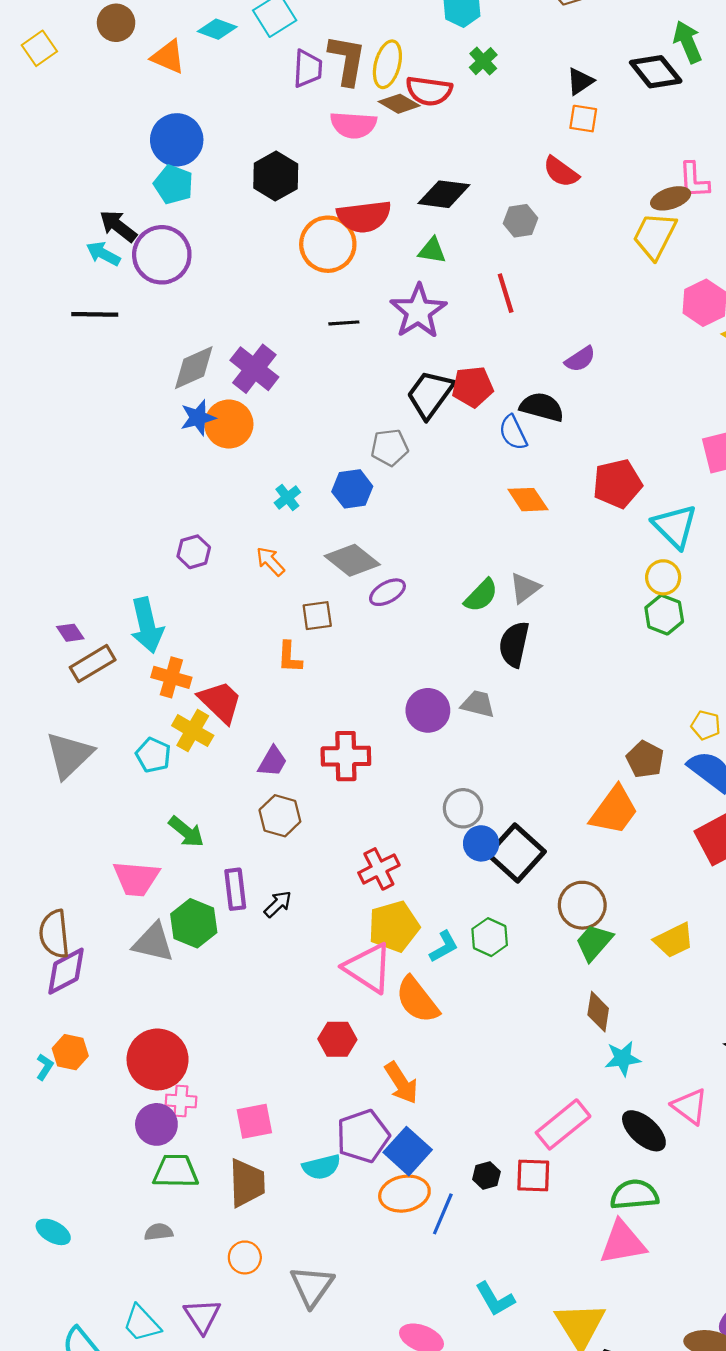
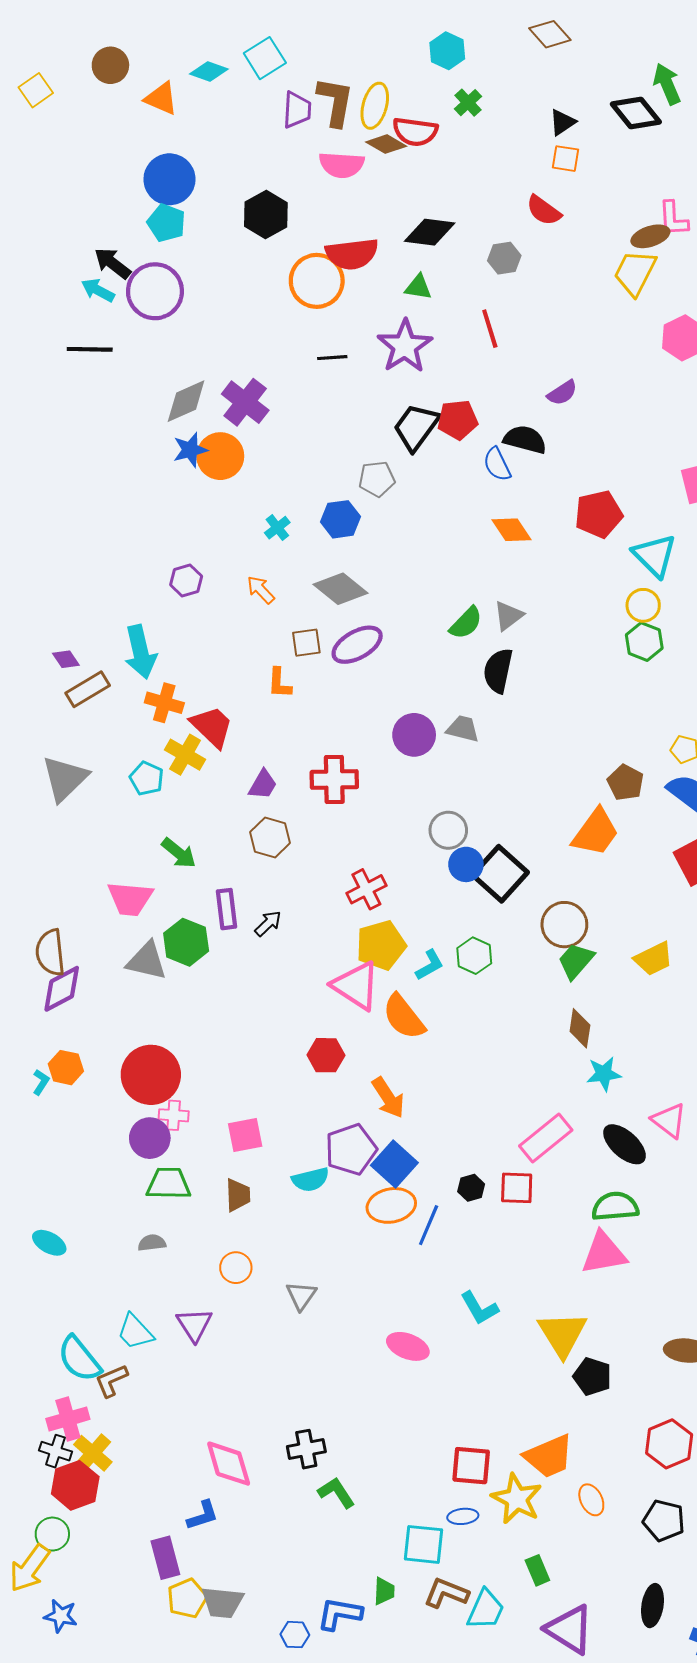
purple ellipse: (387, 592) -> (357, 645), moved, size x1.4
brown trapezoid: (247, 1183) -> (238, 1195), size x0.7
gray triangle: (312, 1286) -> (301, 1296), size x0.7

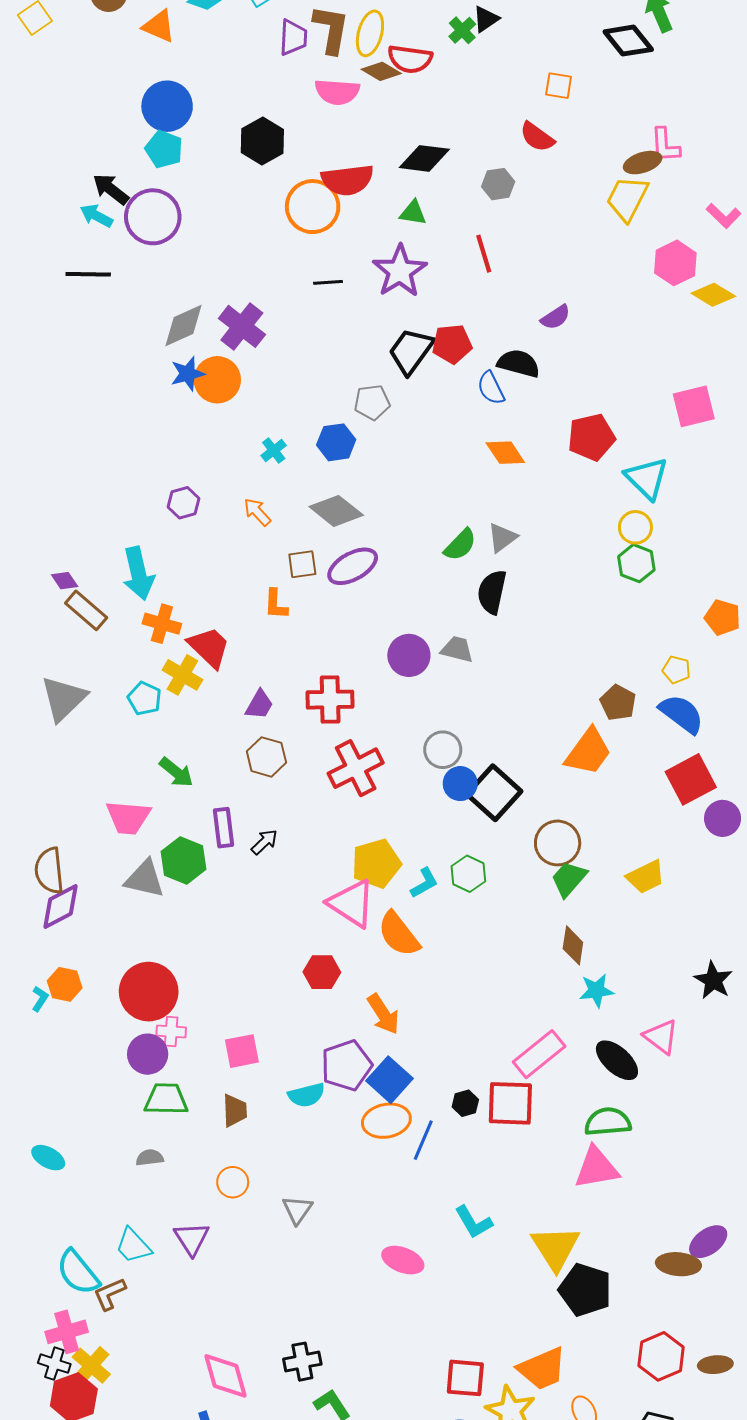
black triangle: (562, 122) -> (486, 19), moved
brown rectangle: (88, 689) -> (86, 610), turned 72
red cross: (366, 889) -> (356, 768), moved, size x1.4
red square: (517, 1188) -> (510, 1103), size x1.4
black pentagon: (592, 1376) -> (585, 1290), size x1.4

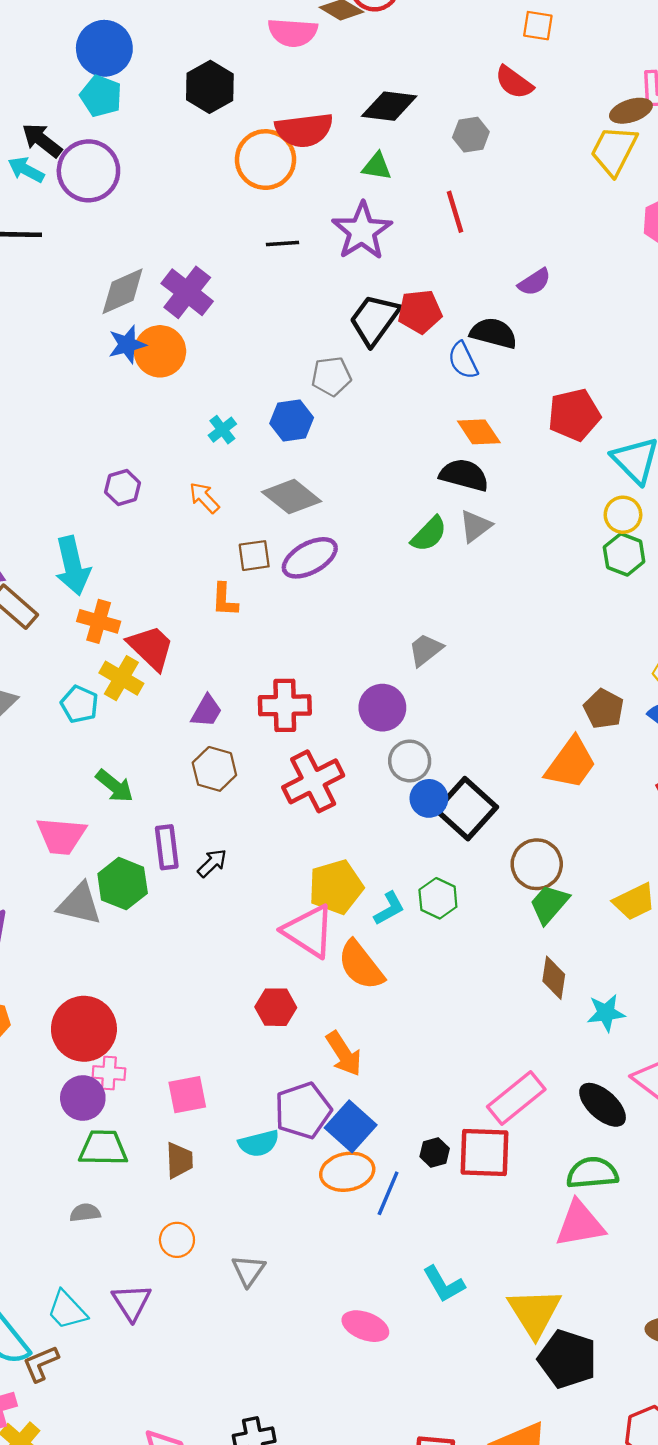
black semicircle: (492, 592) -> (464, 475), moved, turned 93
gray trapezoid: (457, 649) -> (426, 650), turned -52
purple circle: (409, 655) -> (382, 708), moved
cyan star: (596, 991) -> (606, 1013), moved

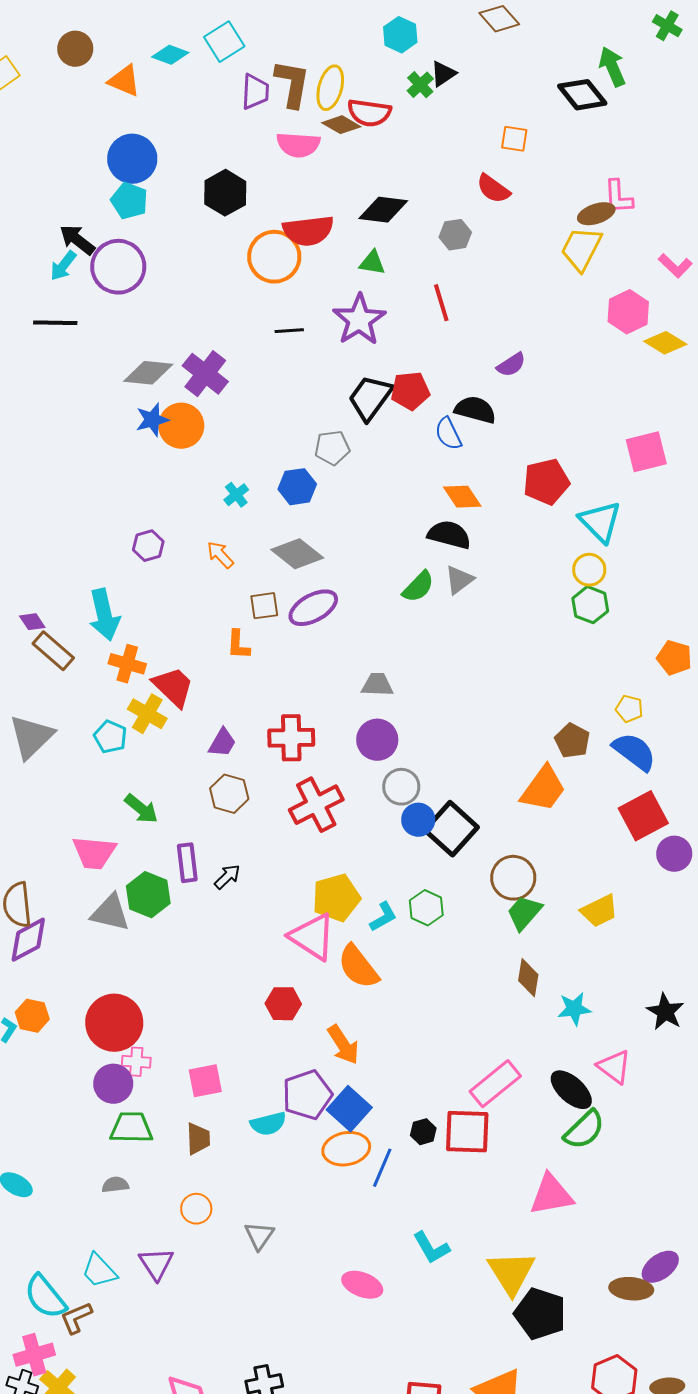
cyan arrow: (26, 170) -> (63, 266), turned -80
gray diamond: (123, 291) -> (148, 373), turned 30
gray trapezoid: (426, 650) -> (377, 685), moved, turned 40
green semicircle: (592, 1173) -> (584, 1130), moved, turned 141

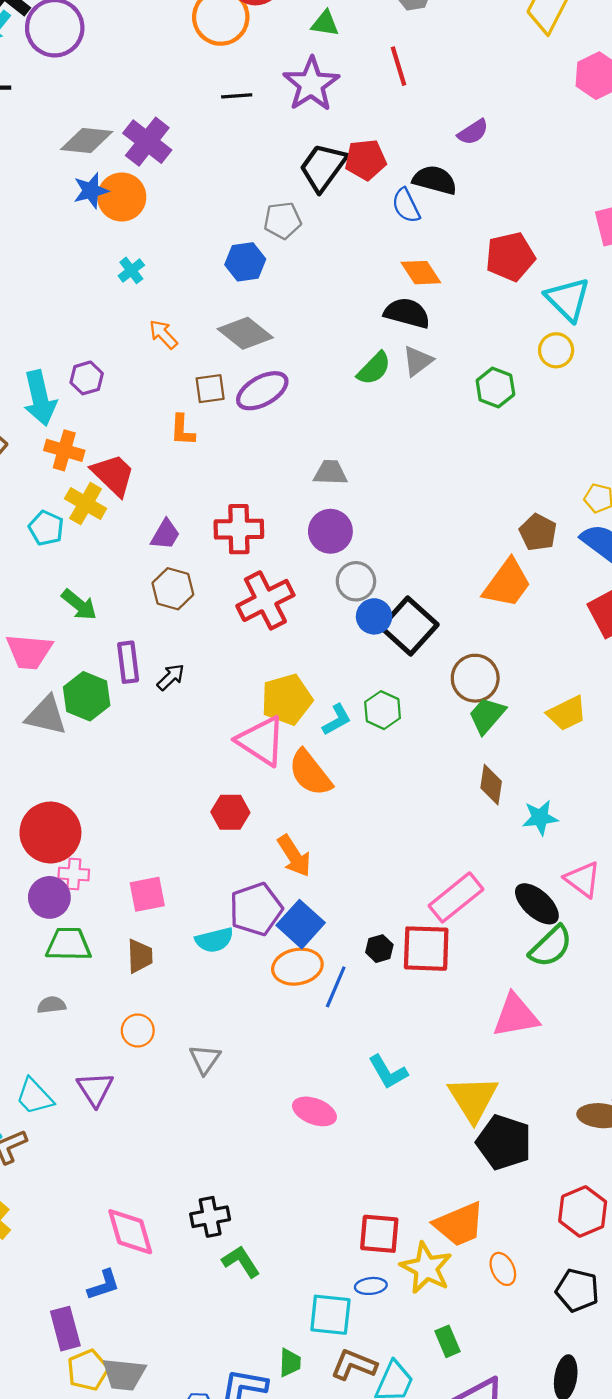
cyan cross: (236, 495) -> (131, 270), moved
purple hexagon: (148, 546) -> (87, 378), moved
green hexagon: (590, 605) -> (495, 388), moved

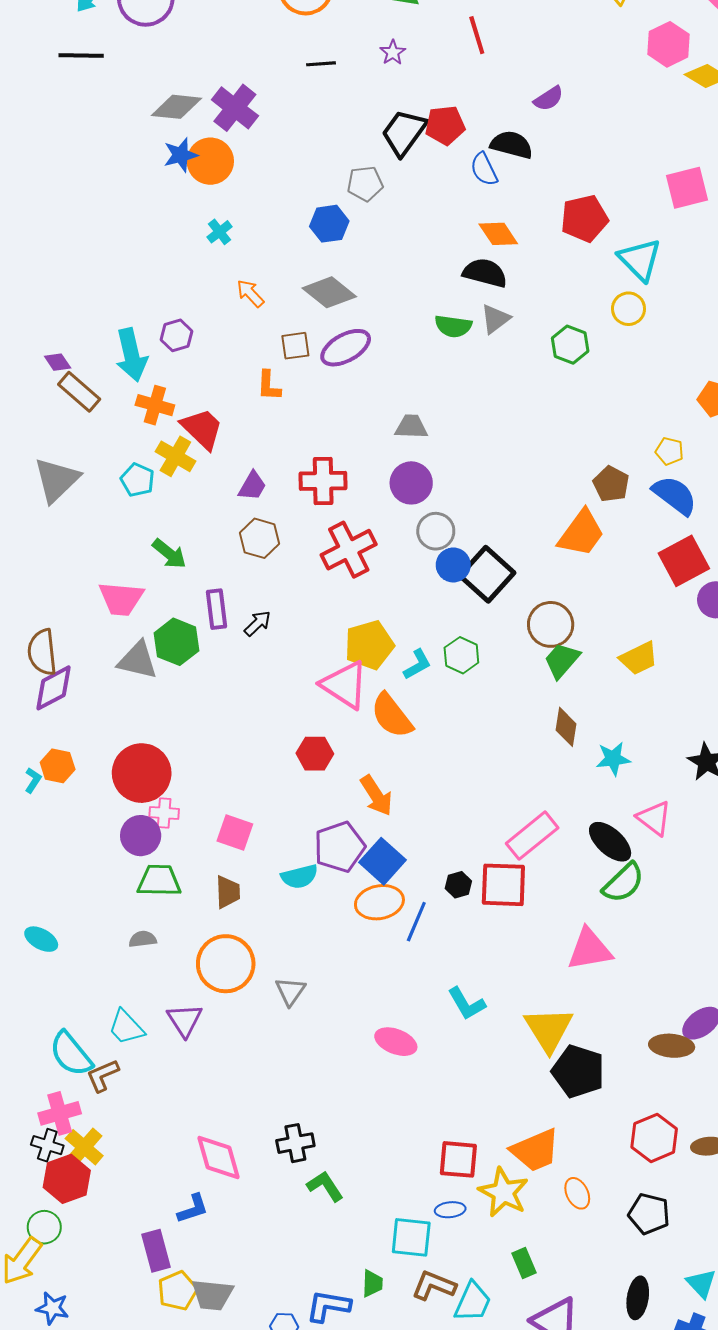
purple star: (311, 84) -> (393, 52), size x0.5
green semicircle: (374, 368) -> (453, 326), turned 54
pink square: (147, 894) -> (235, 833), turned 30
orange circle: (138, 1031) -> (226, 964), size x1.8

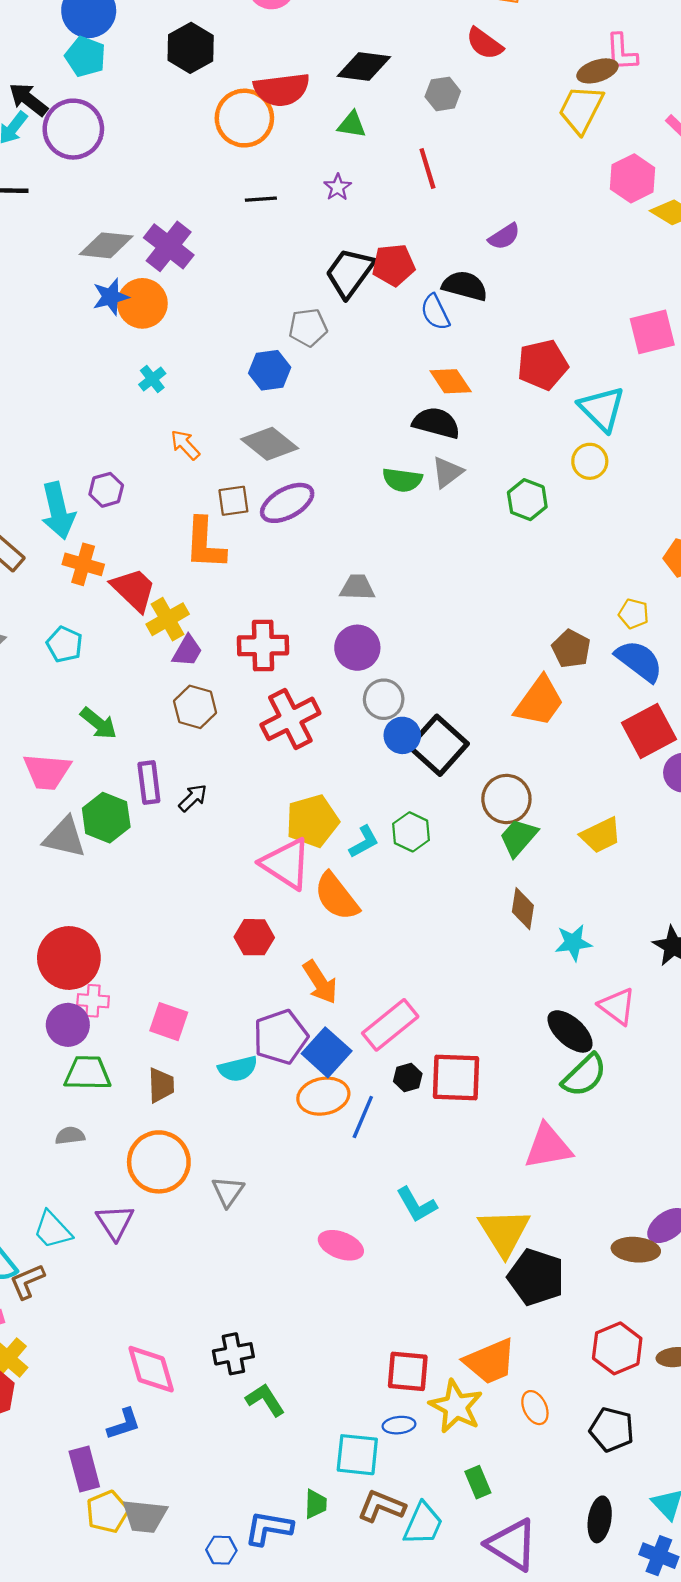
orange L-shape: (269, 386) -> (205, 544), size x1.6
yellow cross: (175, 456) -> (168, 619), moved, turned 30
pink rectangle: (532, 836) -> (390, 1025), moved

